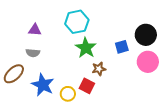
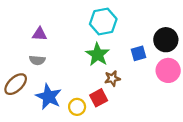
cyan hexagon: (77, 22) -> (103, 22), moved
red square: (87, 86) -> (99, 98), turned 35

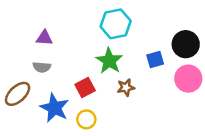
red square: (99, 98) -> (85, 88), moved

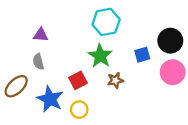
gray semicircle: (42, 67) -> (38, 62), turned 70

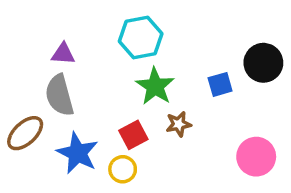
cyan hexagon: (106, 22) -> (141, 37), moved
gray semicircle: (38, 62) -> (59, 95), size x1.6
pink circle: (173, 72) -> (256, 157), moved
red square: (78, 80) -> (133, 135), moved

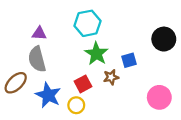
blue square: (220, 84) -> (129, 60), moved

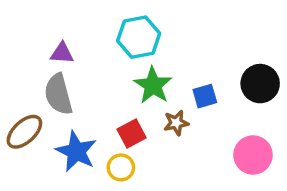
black circle: (164, 39) -> (260, 84), moved

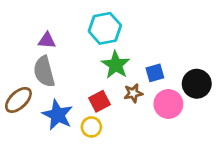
black circle: (260, 84) -> (197, 84), moved
pink circle: (253, 155) -> (168, 104), moved

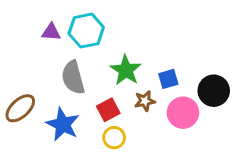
cyan hexagon: (105, 28) -> (86, 31), moved
purple triangle: (47, 40) -> (51, 32), moved
gray semicircle: (44, 72) -> (73, 77), moved
yellow circle: (91, 127) -> (114, 138), moved

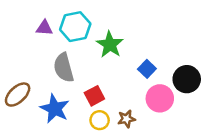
green star: (126, 70) -> (110, 45), moved
blue square: (168, 79) -> (147, 69), turned -30
brown star: (145, 101) -> (126, 119), moved

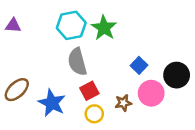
purple triangle: (44, 28) -> (13, 25), moved
green star: (110, 45) -> (104, 28), moved
gray semicircle: (64, 68) -> (77, 62), moved
brown star: (126, 119) -> (123, 103), moved

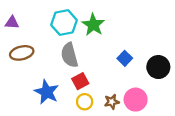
brown ellipse: (17, 90) -> (22, 53), moved, turned 30
pink circle: (151, 93) -> (136, 100), moved
brown star: (123, 103) -> (112, 102), moved

